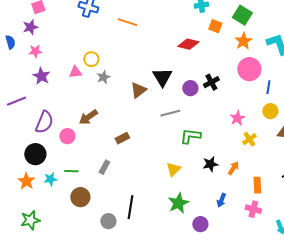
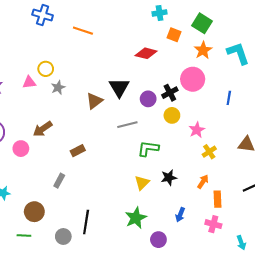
pink circle: (249, 69) -> (193, 79), moved
yellow circle: (270, 111) -> (172, 115), moved
orange arrow: (233, 168) -> (203, 182), moved
yellow triangle: (173, 169) -> (142, 183), moved
green line: (71, 171) -> (24, 235), moved

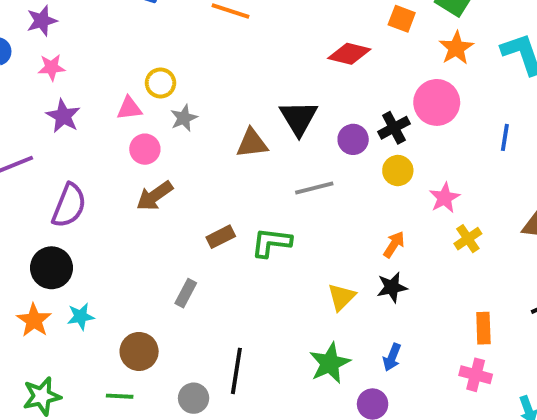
brown triangle: (94, 101) -> (252, 143), turned 30
pink circle: (21, 149) -> (145, 149), moved
green L-shape: (148, 149) -> (271, 243), moved
orange arrow: (203, 182) -> (394, 244), moved
blue arrow: (180, 215) -> (392, 357), moved

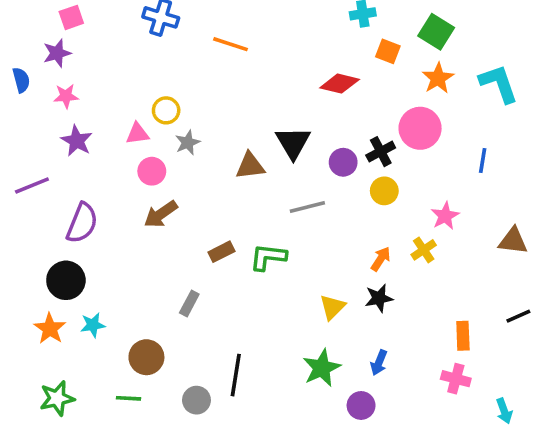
pink star: (445, 198) -> (445, 216), moved
yellow cross: (468, 239) -> (424, 250), moved

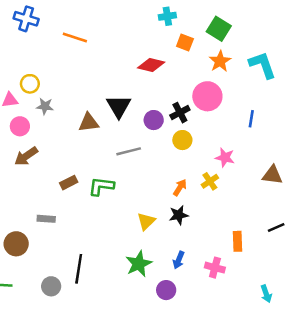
gray star: (188, 143) -> (45, 106), turned 30
pink star: (445, 216) -> (225, 158), turned -30
gray rectangle: (189, 304) -> (46, 219), turned 66
brown circle: (146, 357) -> (16, 244), moved
pink cross: (456, 379) -> (215, 268), moved

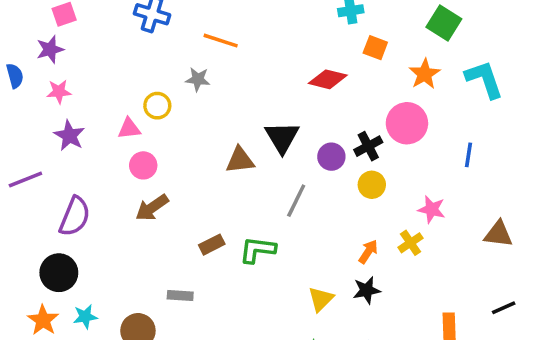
green square: (219, 29) -> (444, 23), moved
gray star: (45, 106) -> (198, 79), moved
gray line: (129, 151) -> (296, 201), turned -50

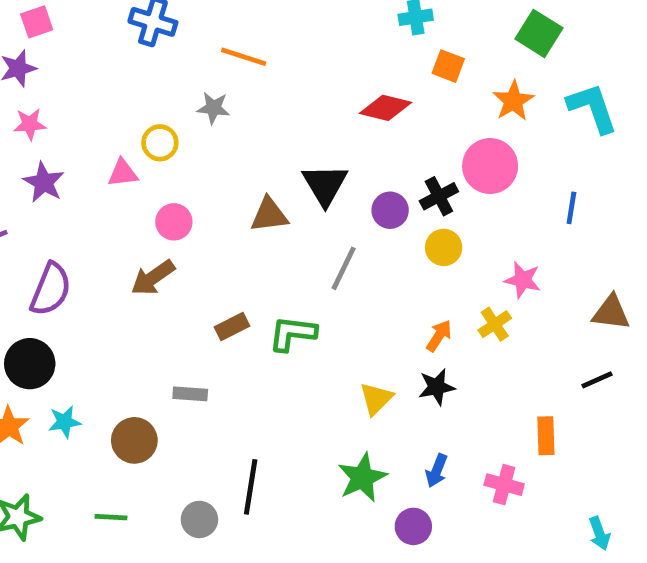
pink circle: (143, 165) -> (174, 222), moved
black line: (504, 308) -> (597, 380), moved

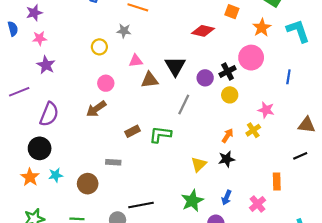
pink triangle: (123, 173) -> (136, 61), moved
pink cross: (504, 485) -> (257, 204), turned 35
black line: (251, 487) -> (141, 205), turned 70

